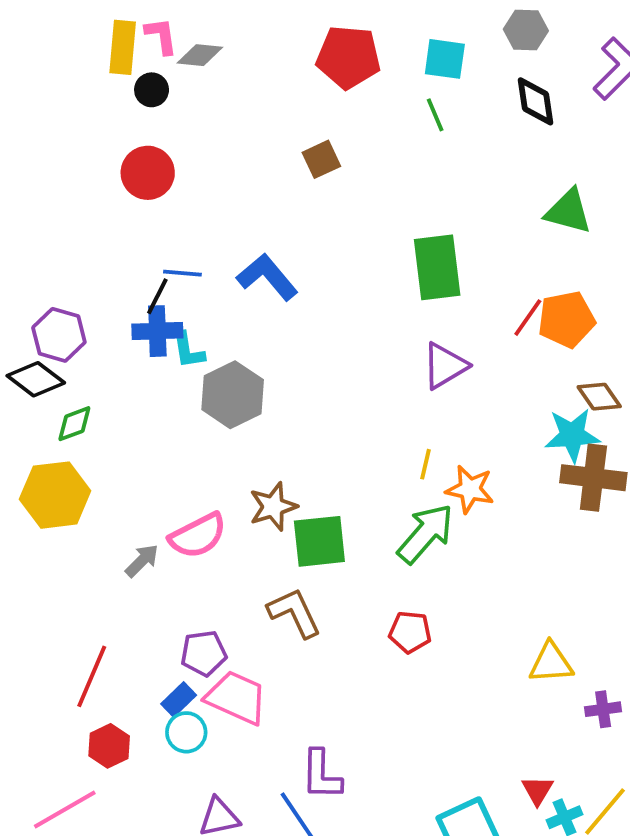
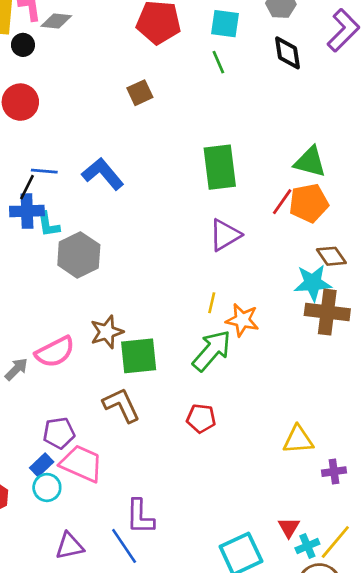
green triangle: (568, 211) -> (310, 162), moved

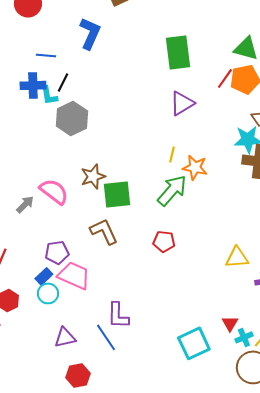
blue L-shape: (103, 174) -> (90, 33), moved, turned 64
black line: (27, 187) -> (63, 82), moved
pink semicircle: (55, 352) -> (54, 191), turned -116

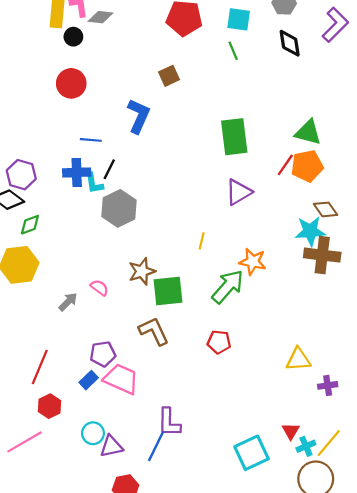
yellow line: (172, 154) -> (202, 241), moved
pink semicircle: (54, 191) -> (99, 288), size x0.6
cyan circle: (48, 293) -> (93, 433), moved
blue line: (106, 337) -> (156, 446), turned 60

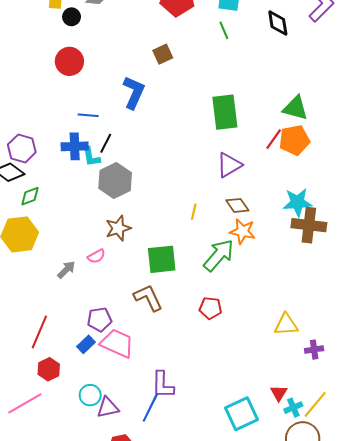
brown diamond: (325, 209) -> (237, 205), moved
brown star: (142, 271) -> (118, 228), moved
pink semicircle: (99, 288) -> (96, 256), turned 114

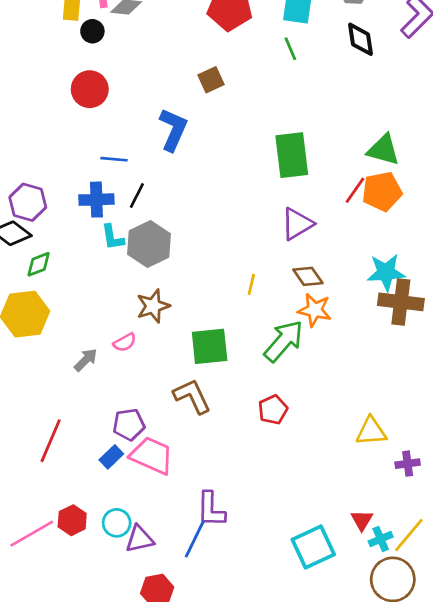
cyan L-shape: (91, 157) -> (113, 237), moved
red pentagon: (210, 308) -> (273, 410), turned -30
red hexagon: (49, 369) -> (72, 520), moved

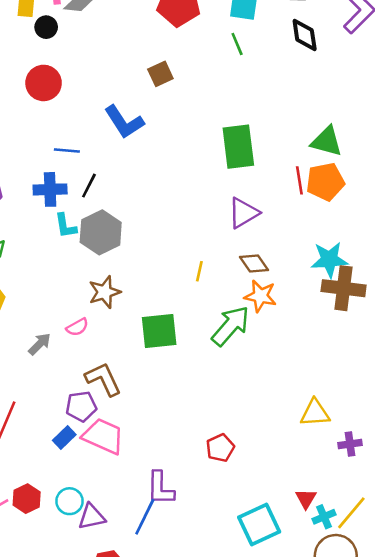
blue L-shape: (173, 130) -> (124, 122), turned 123
red line: (355, 190) -> (299, 180), turned -44
brown L-shape: (192, 396) -> (103, 379), moved
red pentagon: (273, 410) -> (220, 448), moved

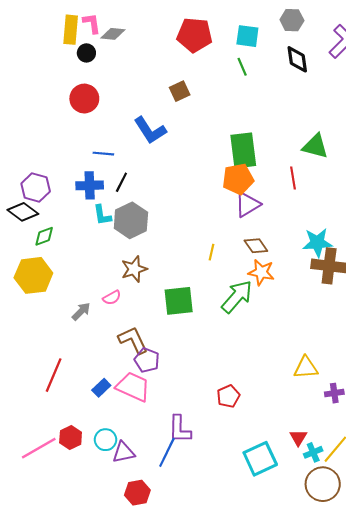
orange pentagon: (325, 182) -> (238, 179), moved
purple pentagon: (81, 406) -> (147, 360), moved, turned 30

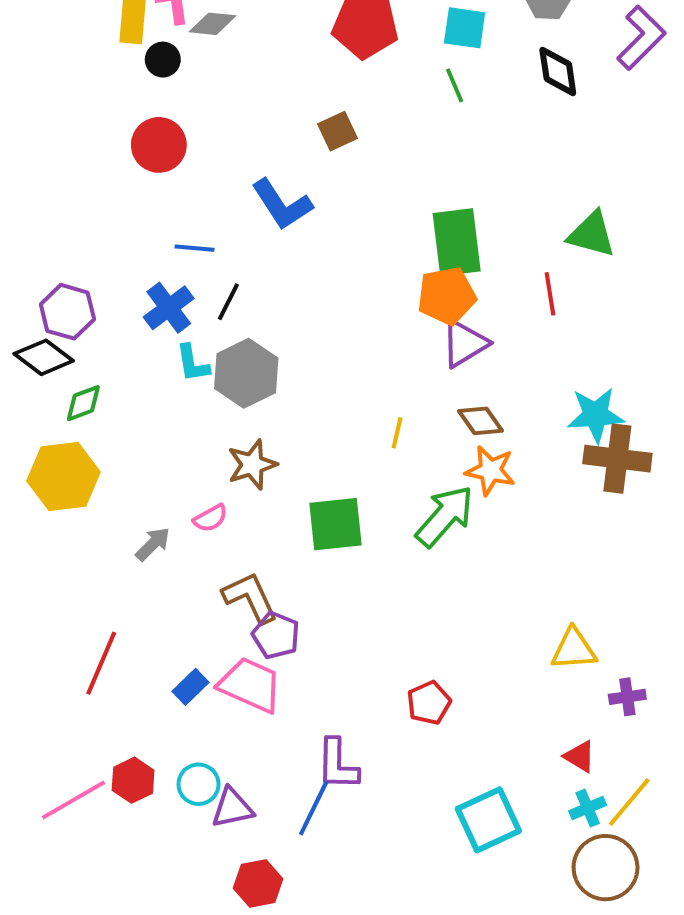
blue cross: (90, 185) -> (169, 308), turned -35
red triangle: (298, 438) -> (580, 756), moved, turned -30

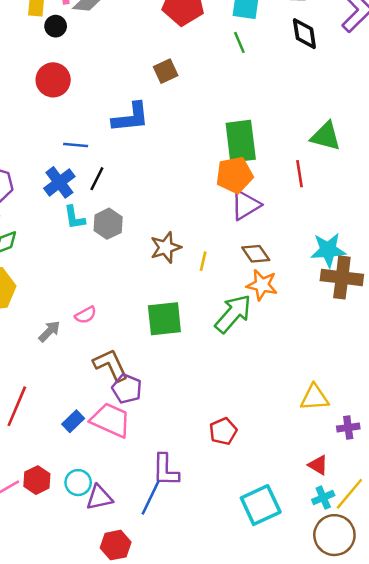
blue L-shape: (282, 204) -> (131, 117), turned -63
gray hexagon: (246, 373) -> (108, 224), size x0.7
brown star: (252, 465) -> (166, 247), moved

